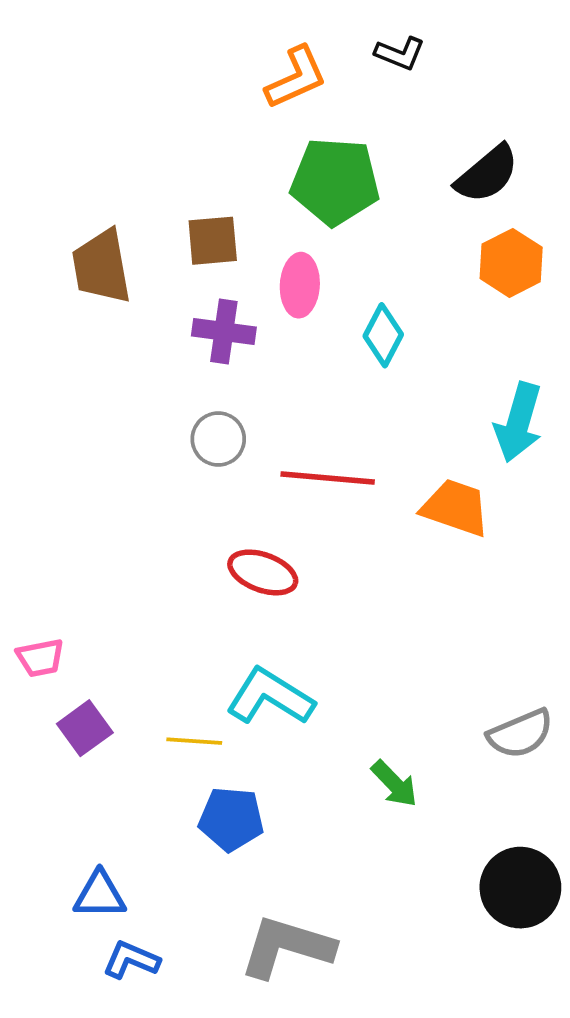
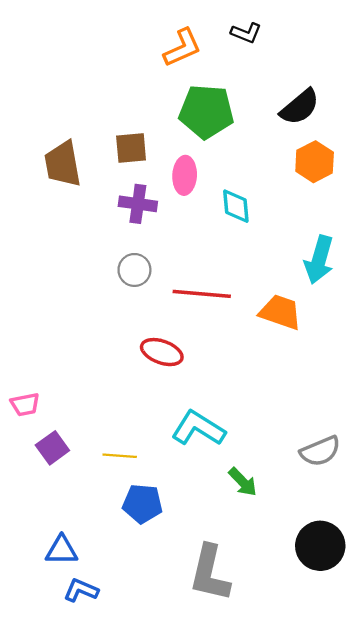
cyan diamond: (383, 335) -> (236, 206), turned -33
cyan L-shape: (270, 697) -> (198, 428), moved
gray L-shape: (287, 947) -> (210, 573), moved, turned -94

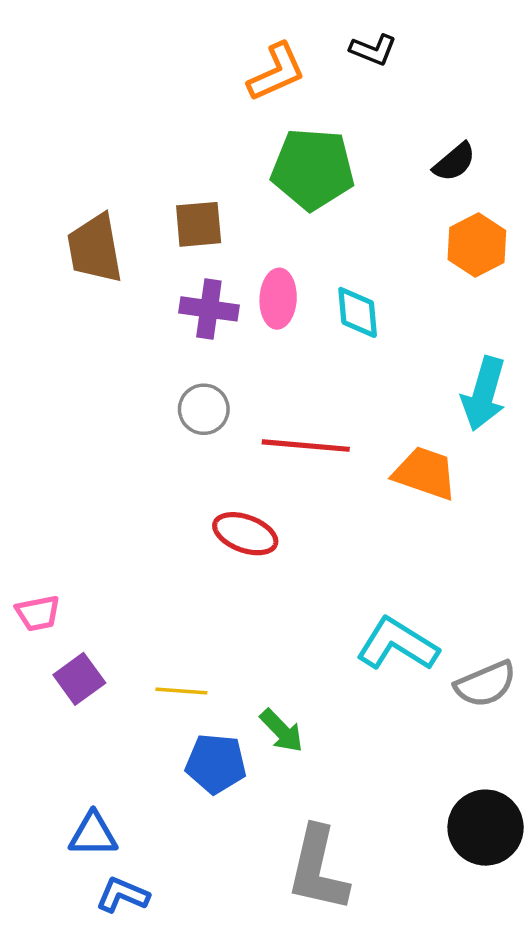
black semicircle: (300, 107) -> (454, 162), size x0.7
pink ellipse: (185, 175) -> (278, 299), moved
cyan L-shape: (198, 428) -> (397, 644), moved
green arrow: (243, 482) -> (282, 731), moved

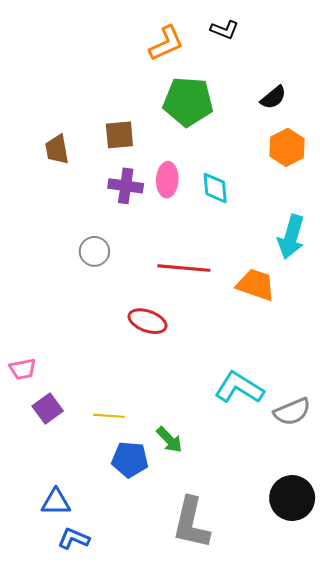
brown trapezoid: (95, 248) -> (57, 149), size x0.7
gray circle: (204, 409) -> (94, 251), moved

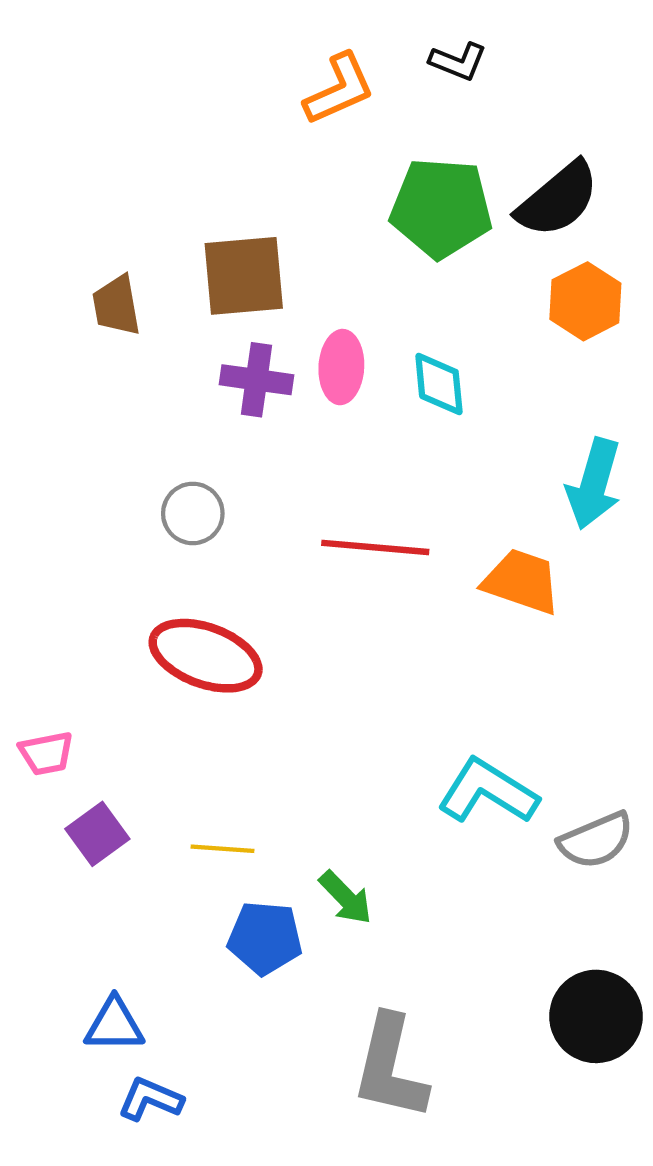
black semicircle: (273, 97) -> (558, 199), size x1.6
green pentagon: (188, 102) -> (441, 208), moved
brown square: (119, 135) -> (244, 276), size x1.4
red ellipse: (148, 321) -> (206, 656), moved, size x1.4

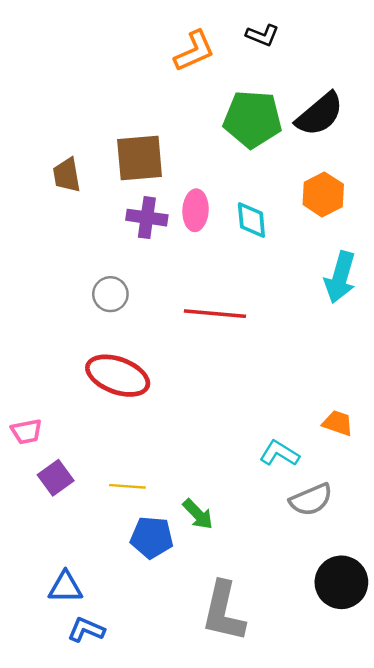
orange hexagon: (585, 301) -> (323, 194), moved
orange trapezoid: (522, 581) -> (338, 423), moved, size x0.7
cyan L-shape: (488, 791) -> (279, 453), size x0.7
gray semicircle: (596, 840) -> (311, 500), moved

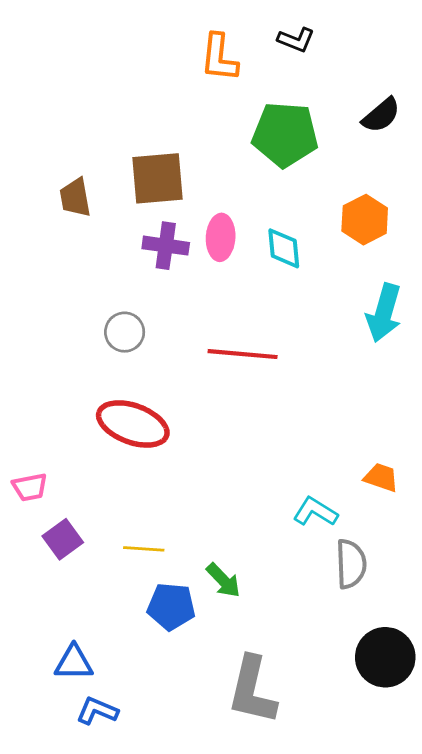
orange L-shape: (194, 51) -> (219, 58), turned 120
black semicircle: (320, 114) -> (381, 115), moved, size x0.7
gray semicircle: (311, 500) -> (351, 564), turned -69

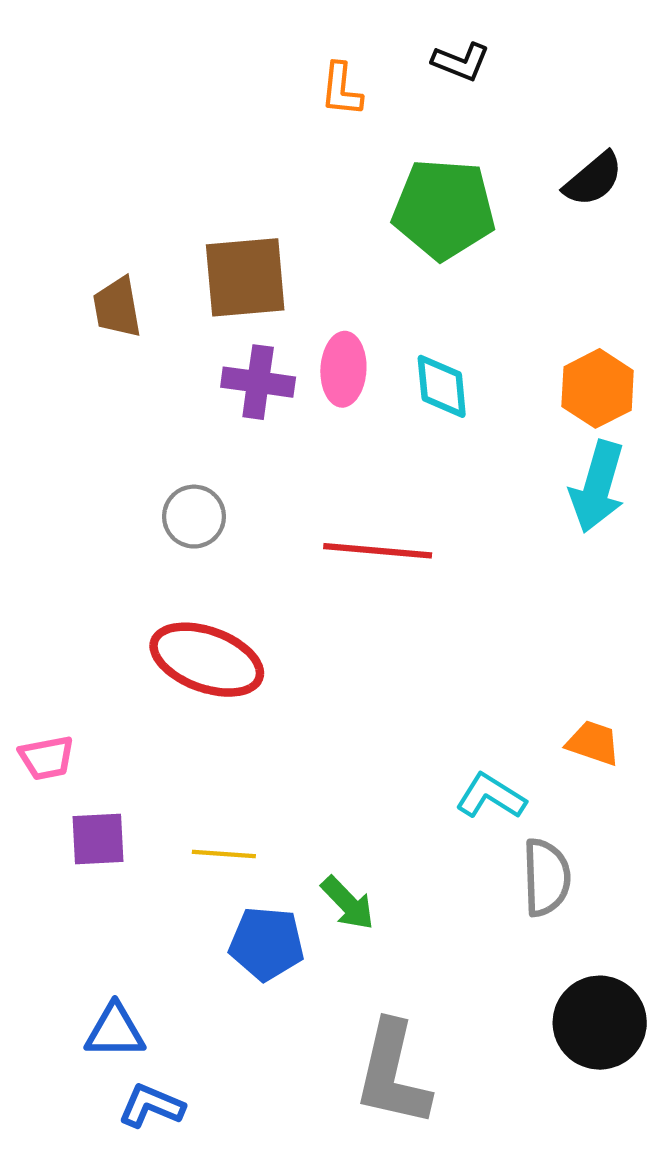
orange L-shape: (219, 58) -> (341, 90), size x0.7
orange hexagon: (365, 220) -> (598, 388), moved
purple square: (63, 539) -> (98, 839), turned 33

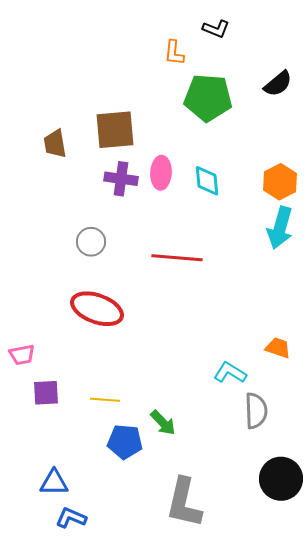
orange L-shape: (341, 90) -> (174, 53), moved

